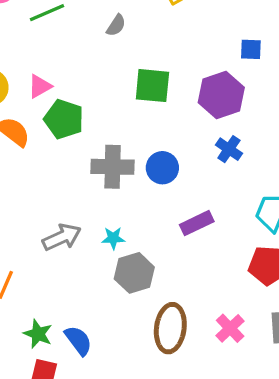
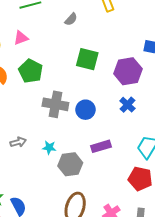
pink triangle: (40, 86) -> (21, 38), moved
gray arrow: (62, 237) -> (18, 142), size x0.7
gray hexagon: (134, 273) -> (70, 164), moved

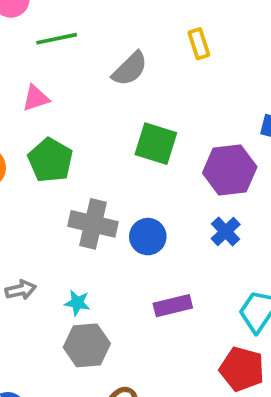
gray semicircle: (71, 19) -> (130, 69), size x1.5
gray hexagon: (70, 164) -> (87, 345), moved

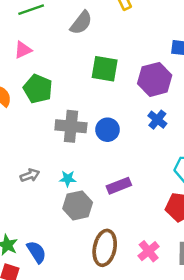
purple rectangle: (173, 306) -> (119, 186), moved

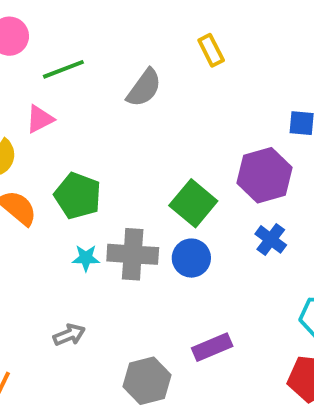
pink triangle: (23, 50) -> (40, 119), moved
green square: (105, 69) -> (193, 203), moved, turned 32
cyan star: (68, 179) -> (86, 258), moved

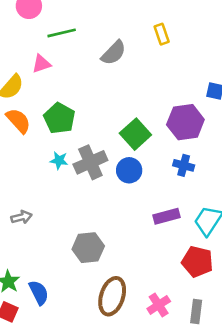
blue cross: (271, 239) -> (184, 165), turned -30
gray cross: (133, 254) -> (90, 162), turned -36
gray arrow: (69, 335) -> (22, 217), moved
purple rectangle: (212, 347) -> (166, 216), moved

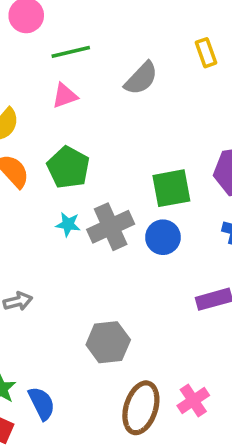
pink triangle: (41, 64) -> (65, 96), moved
green square: (135, 134) -> (171, 188), turned 32
pink cross: (159, 305) -> (193, 400), moved

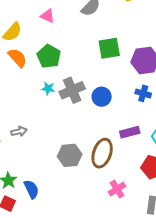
pink triangle: (65, 96) -> (47, 16), turned 42
green square: (171, 188) -> (109, 48), moved
brown ellipse: (141, 408) -> (102, 153), moved

